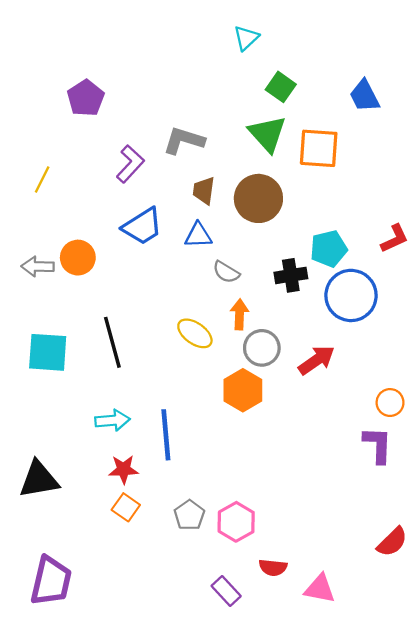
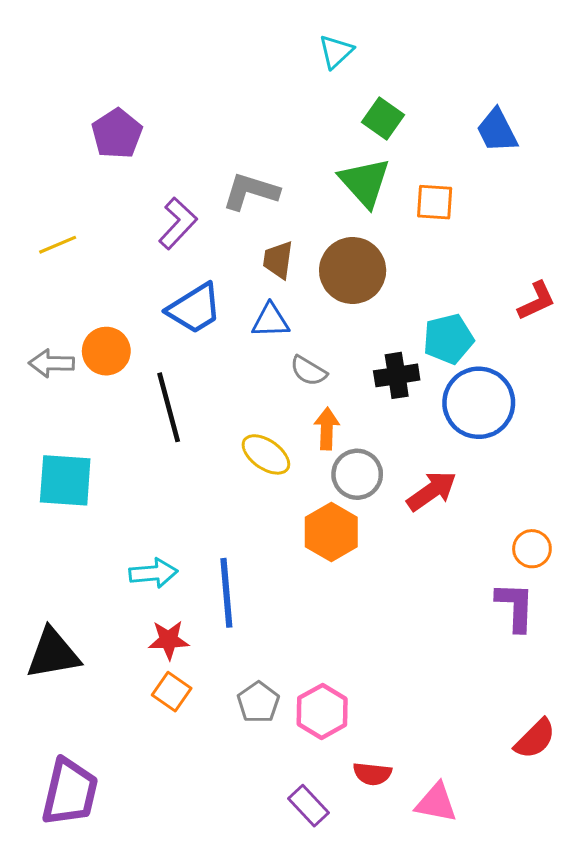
orange square: (319, 148) -> (435, 202), size x0.7
yellow line: (42, 180) -> (58, 245), turned 40
red L-shape: (394, 239) -> (537, 301), moved
black line: (112, 342) -> (169, 407), moved

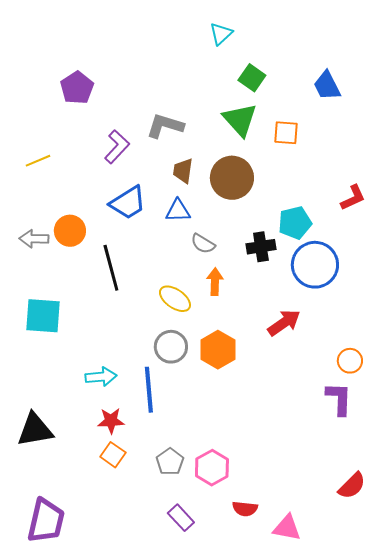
gray circle: (357, 474) -> (171, 347), moved
purple rectangle: (308, 806) -> (181, 518), moved

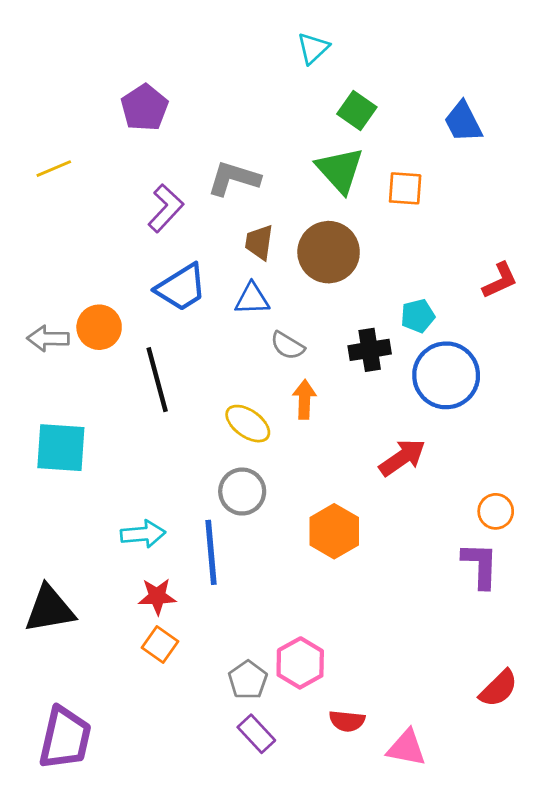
purple pentagon: (77, 88) -> (144, 108), moved
yellow line: (38, 161) -> (54, 169), moved
cyan pentagon: (295, 223) -> (418, 316), size x0.7
orange hexagon: (218, 350) -> (334, 531), moved
gray pentagon: (170, 462) -> (248, 680), moved

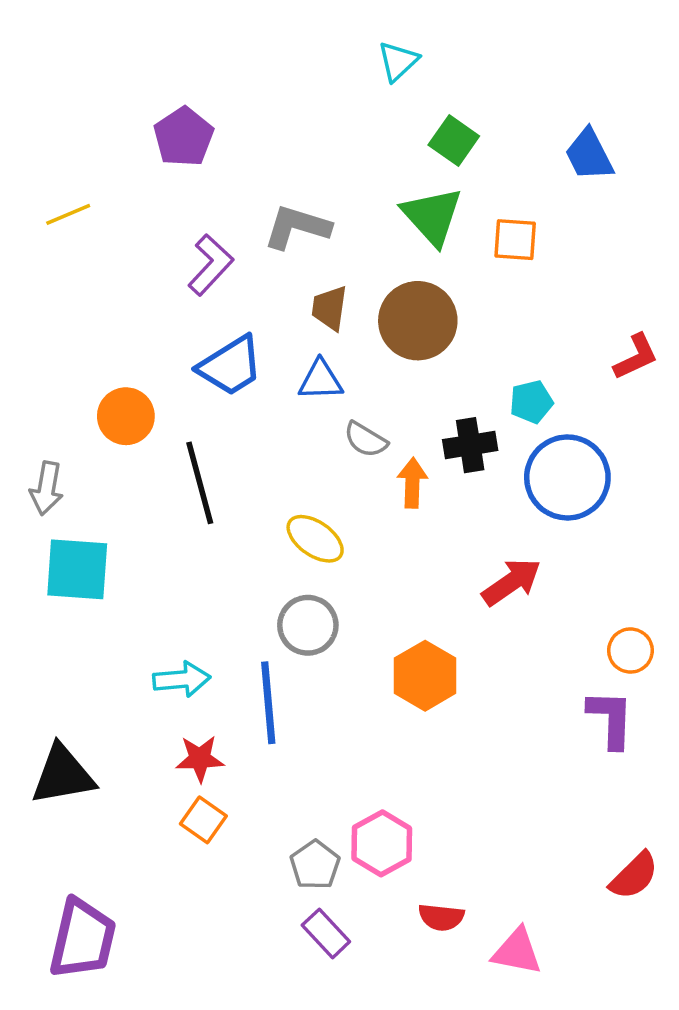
gray arrow: (48, 339) -> (47, 488), moved, turned -81
orange arrow: (304, 399) -> (412, 483), moved

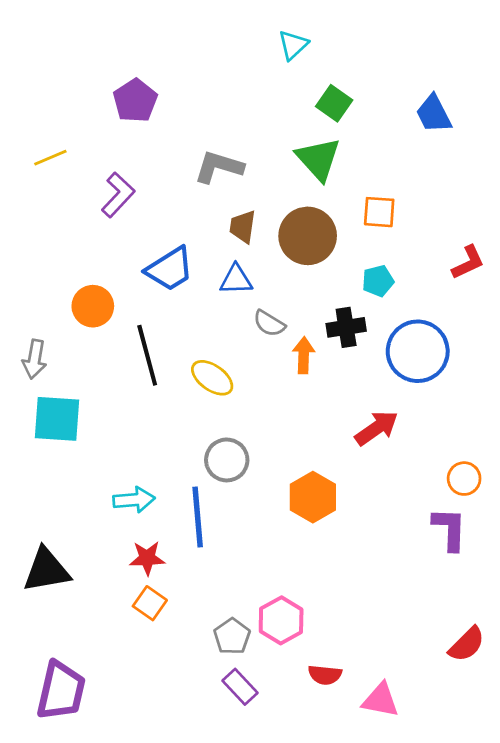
orange square: (515, 240) -> (379, 212), moved
purple L-shape: (211, 265) -> (118, 195), moved
cyan pentagon: (531, 402) -> (378, 281), moved
yellow ellipse: (315, 539) -> (212, 378), moved

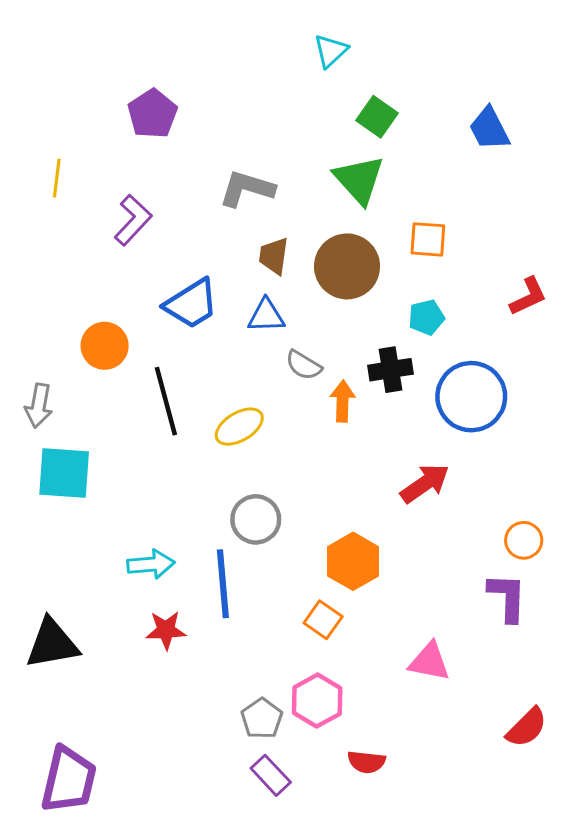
yellow line: (50, 158) -> (57, 178), turned -60
yellow ellipse: (212, 378) -> (239, 427), turned -66
orange square: (150, 603) -> (323, 620), moved
pink triangle: (381, 700) -> (429, 662), moved

